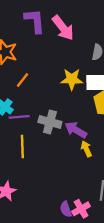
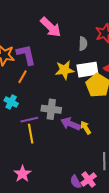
purple L-shape: (35, 21) -> (26, 55), moved
purple line: (19, 117) -> (29, 120), moved
purple arrow: (76, 130) -> (71, 124), moved

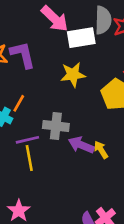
gray semicircle: (83, 44) -> (103, 20), moved, size x1.5
white rectangle: (87, 70) -> (81, 38), moved
orange line: (23, 77) -> (19, 103), moved

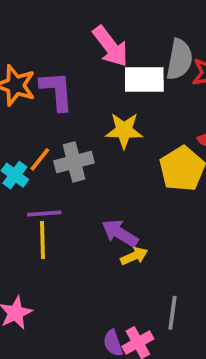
gray cross: (56, 126) -> (74, 162), moved, turned -30
yellow arrow: (101, 150) -> (134, 256), moved, turned 90

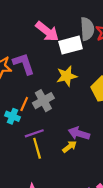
yellow arrow: (134, 256) -> (70, 147), moved

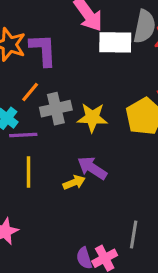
yellow star: (67, 76) -> (92, 118), moved
orange line: (24, 104) -> (30, 92), moved
purple line: (34, 133) -> (23, 135), moved

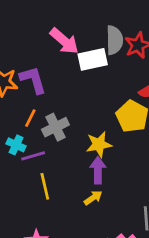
yellow star: (92, 118) -> (99, 144), moved
purple arrow: (92, 168) -> (98, 170), turned 70
yellow arrow: (74, 182) -> (93, 198), moved

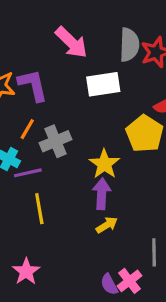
white rectangle: (93, 59) -> (103, 84), moved
yellow star: (99, 144) -> (104, 164), turned -30
yellow arrow: (93, 198) -> (107, 225), moved

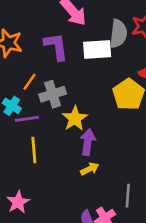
gray semicircle: (129, 45) -> (118, 34), moved
purple L-shape: (33, 85) -> (56, 46), moved
yellow star: (104, 164) -> (75, 118), moved

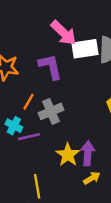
white rectangle: (97, 49) -> (85, 49), moved
yellow star: (75, 118) -> (68, 155), moved
yellow line: (34, 150) -> (37, 186), moved

